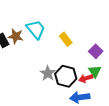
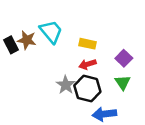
yellow rectangle: (66, 39) -> (87, 44), turned -40
red arrow: (86, 78) -> (87, 64), moved

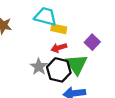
cyan trapezoid: (51, 32) -> (45, 17), moved, turned -35
green triangle: (123, 82) -> (77, 64), moved, size x1.5

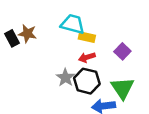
green triangle: (77, 64) -> (122, 88), moved

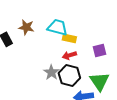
brown star: (27, 34) -> (26, 27), moved
purple square: (122, 51) -> (99, 50), turned 32

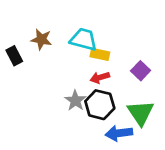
purple square: (99, 50) -> (141, 71), turned -32

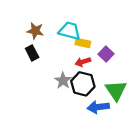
black rectangle: (14, 56) -> (32, 53), moved
purple square: (141, 71) -> (106, 54), moved

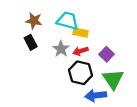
purple square: (106, 54) -> (107, 54), moved
gray star: (63, 81) -> (61, 49), moved

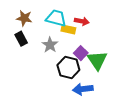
red arrow: (81, 51) -> (82, 21), moved, turned -152
purple square: (107, 54) -> (81, 53), moved
green triangle: (113, 79) -> (97, 60), moved

